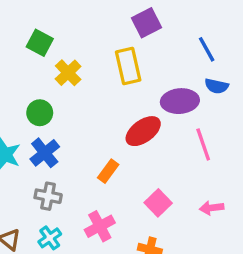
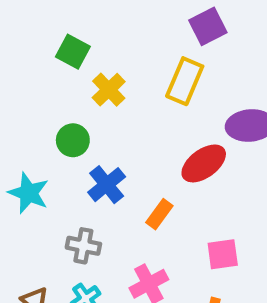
yellow rectangle: (128, 66) -> (185, 81), turned 36
blue cross: (45, 153) -> (107, 185), moved
pink square: (158, 203) -> (223, 254), turned 36

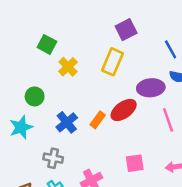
green circle: (73, 140) -> (35, 96), moved
cyan star: (29, 193) -> (21, 127), turned 30
orange rectangle: (159, 214) -> (98, 120), moved

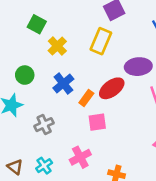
blue cross: (67, 122) -> (63, 83), moved
gray cross: (53, 158) -> (44, 125), moved, turned -36
pink square: (135, 163) -> (97, 122), moved

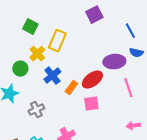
yellow rectangle: (101, 41) -> (57, 41), moved
yellow cross: (57, 46) -> (37, 54), moved
pink square: (97, 122) -> (91, 104), moved

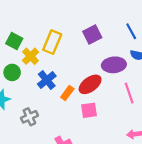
purple square: (94, 15) -> (92, 35), moved
green square: (30, 27) -> (14, 41), moved

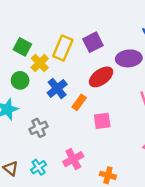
purple square: (92, 35) -> (93, 42), moved
purple ellipse: (114, 65) -> (129, 58), moved
red ellipse: (90, 84) -> (101, 77), moved

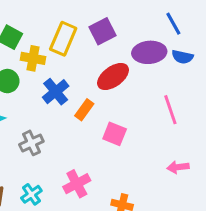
yellow cross: (40, 63) -> (33, 58), turned -36
pink square: (102, 121) -> (115, 134), turned 30

